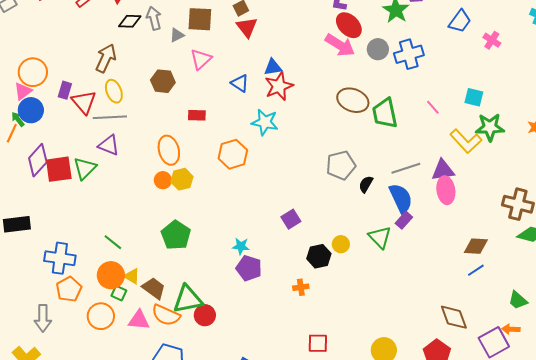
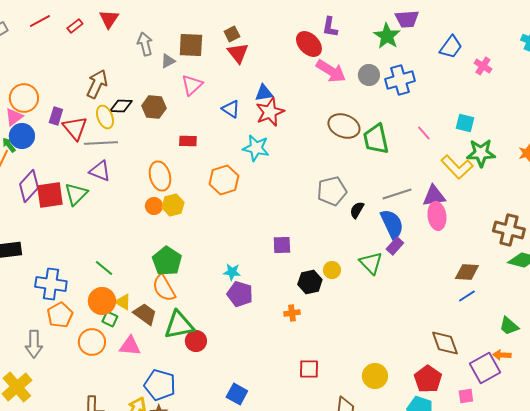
black diamond: (130, 21) -> (121, 106), moved
red ellipse: (349, 25) -> (309, 44), moved
purple square: (291, 219) -> (282, 245), turned 30
orange semicircle: (166, 315) -> (164, 288), moved, turned 36

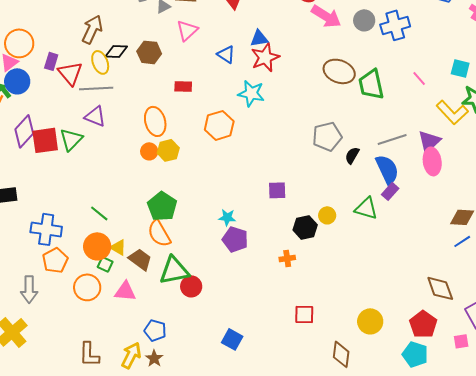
purple triangle: (434, 196) -> (429, 141), turned -35
green triangle: (371, 263) -> (366, 208), turned -30
blue pentagon: (160, 385) -> (155, 330), size x0.7

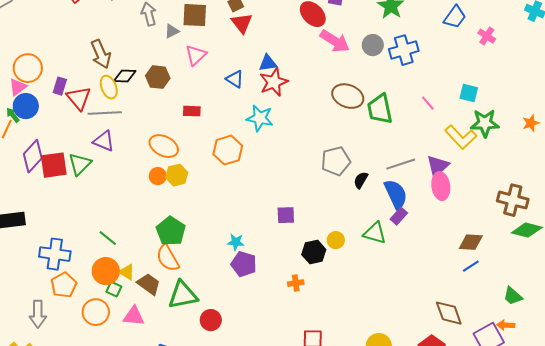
brown arrow: (92, 29) -> (101, 54), turned 132
orange ellipse: (155, 121) -> (164, 146), turned -48
red circle: (191, 286) -> (211, 320), moved

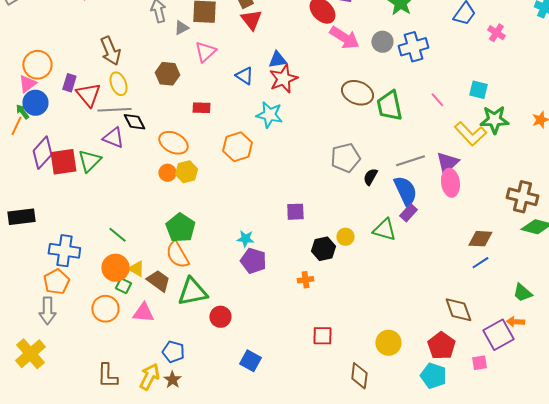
black diamond: (125, 76) -> (134, 122), moved, turned 60
orange pentagon: (64, 285) -> (56, 282), moved

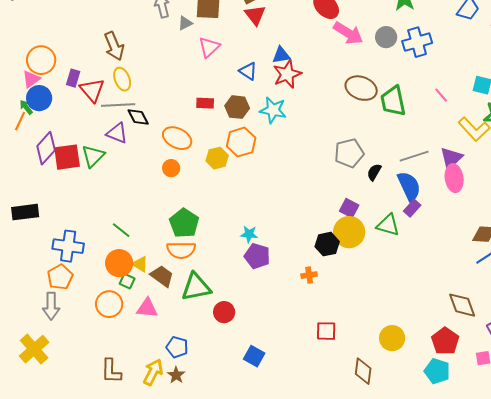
brown hexagon: (167, 74) -> (237, 107), moved
yellow hexagon: (186, 172) -> (217, 158), moved
purple square: (295, 212) -> (349, 208), moved, turned 30
yellow circle: (345, 237) -> (349, 232), size x1.8
orange semicircle: (177, 255) -> (181, 250), turned -60

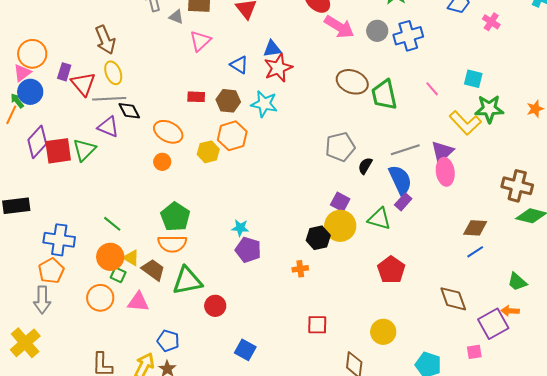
gray triangle: (185, 23) -> (176, 17), turned 49
red pentagon: (445, 341) -> (391, 270), moved

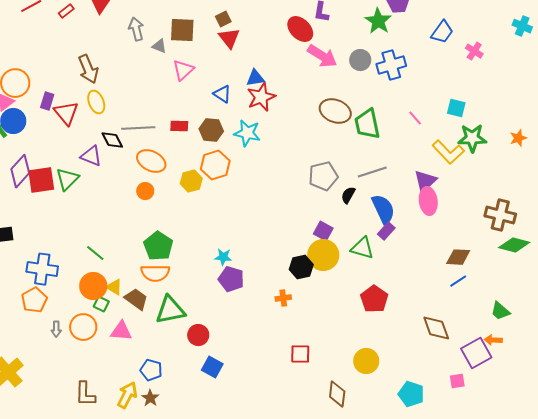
gray line: (109, 99) -> (138, 128), moved
gray line: (405, 150) -> (372, 172), moved
gray arrow: (42, 300) -> (56, 329), moved, size x0.6
blue square: (245, 350) -> (212, 367), moved

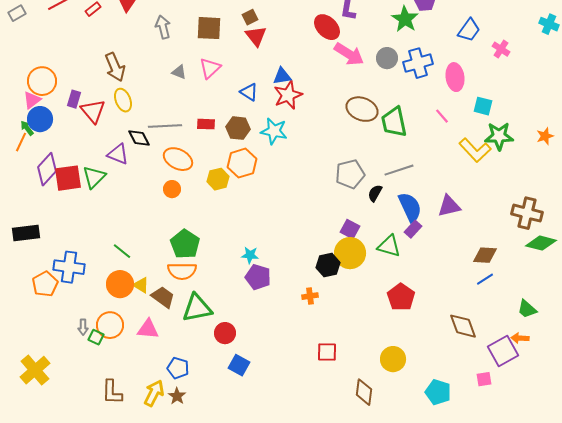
gray triangle: (159, 46) -> (179, 72), moved
purple triangle: (425, 181) -> (449, 206), moved, turned 30
pink ellipse: (428, 201) -> (455, 77), moved
orange pentagon: (34, 300) -> (45, 284), moved
green square: (101, 304) -> (96, 337), moved

